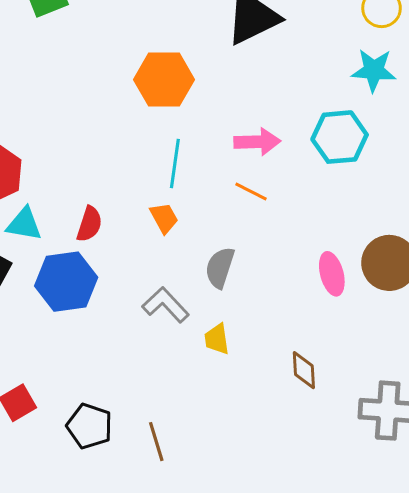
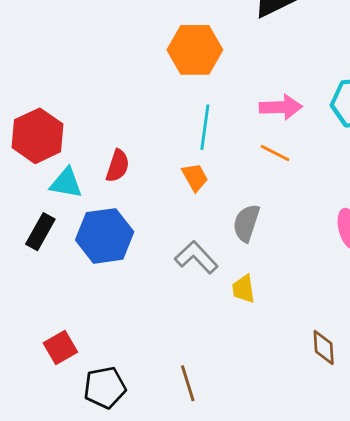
red semicircle: (89, 224) -> (118, 166), moved
brown diamond: (304, 370) -> (324, 347), moved
black pentagon: (89, 426) -> (105, 388), moved, turned -30

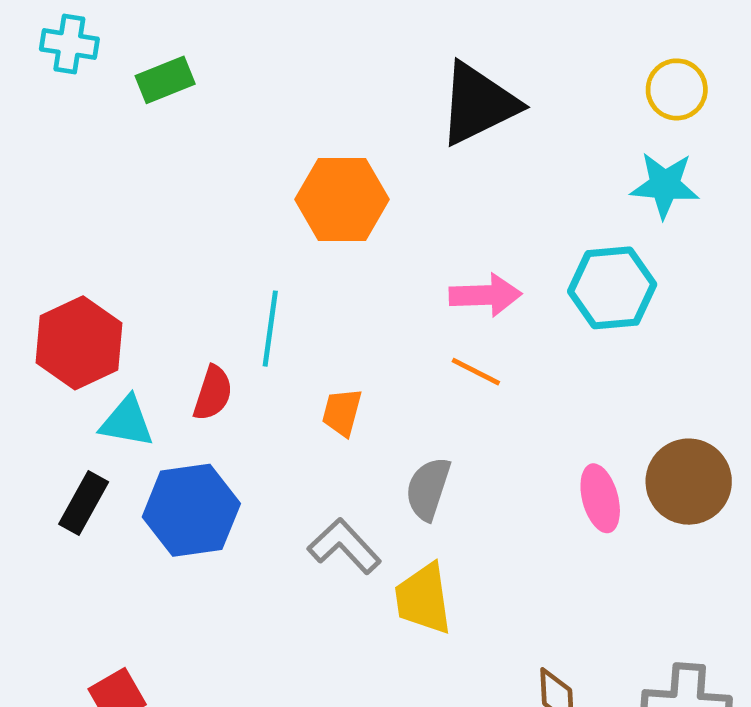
cyan line: (205, 127) -> (270, 329), moved
orange trapezoid: (195, 177) -> (342, 412), turned -136
yellow trapezoid: (244, 289) -> (423, 599), size x1.5

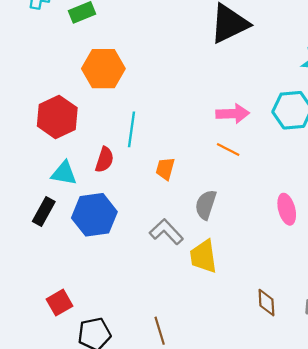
orange hexagon: (342, 199) -> (103, 69), moved
red hexagon: (79, 343) -> (57, 117), moved

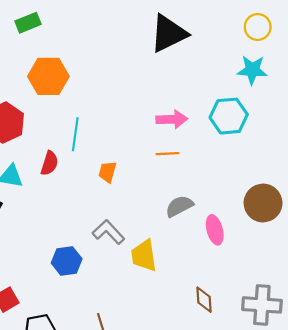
orange line: (228, 150) -> (168, 154), turned -30
gray semicircle: (206, 205) -> (179, 206), moved, turned 44
pink ellipse: (287, 209) -> (215, 230), moved
blue hexagon: (94, 215) -> (67, 261), moved, size x0.7

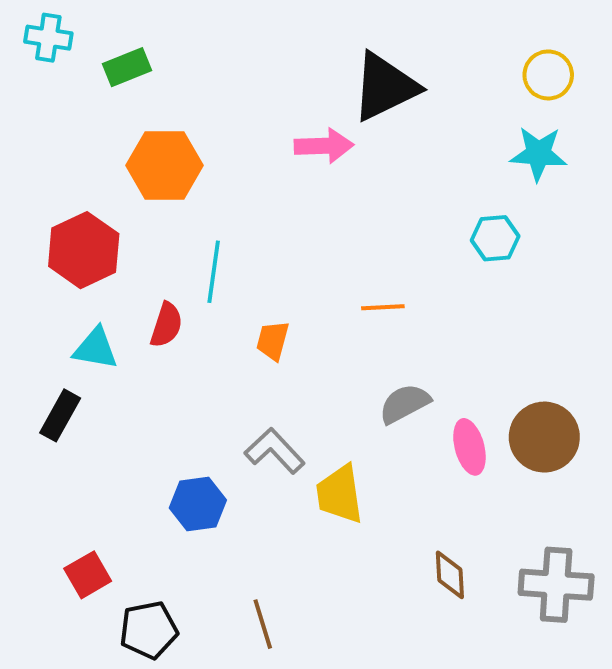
cyan hexagon: (229, 116) -> (495, 238), size x0.7
pink arrow: (172, 119) -> (324, 146), moved
brown circle: (263, 203) -> (544, 437), moved

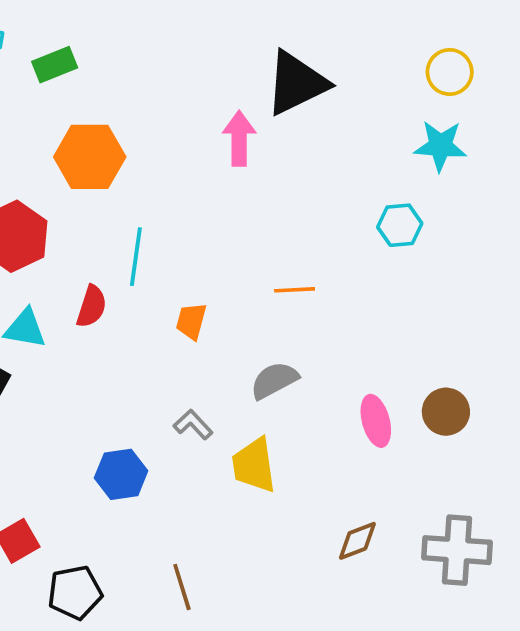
pink arrow: (324, 146) -> (239, 138), turned -88
gray semicircle: (405, 404) -> (274, 380), moved
brown circle: (544, 437) -> (446, 412), size x0.7
gray L-shape: (275, 451) -> (193, 425), size x0.7
brown diamond: (450, 575) -> (357, 541), turned 72

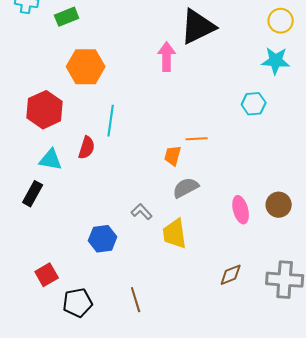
orange trapezoid: (191, 321) -> (173, 156), moved

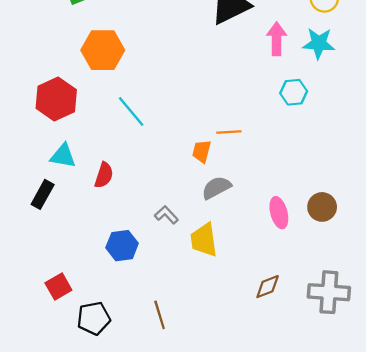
pink arrow: (167, 57) -> (277, 39), moved
cyan line: (111, 121) -> (131, 112), turned -48
red semicircle: (87, 148) -> (104, 175), moved

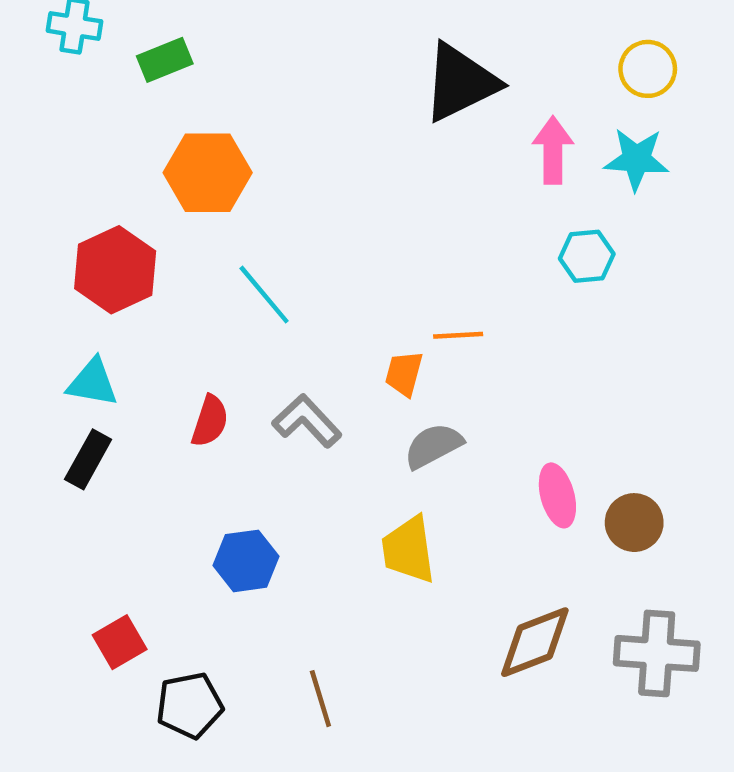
cyan triangle: (63, 156) -> (93, 383), moved
brown circle: (322, 207) -> (634, 523), moved
gray L-shape: (166, 215) -> (307, 421), moved, size x1.4
brown diamond: (268, 287) -> (535, 642), size x1.5

